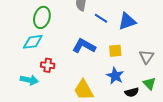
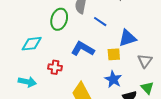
green ellipse: (42, 17) -> (59, 19), moved
blue triangle: (127, 21) -> (127, 38), moved
red cross: (48, 65) -> (55, 67), moved

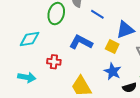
yellow square: (114, 54) -> (112, 46), turned 32

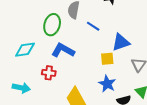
blue L-shape: (81, 42) -> (63, 50), moved
yellow square: (112, 46) -> (107, 59), turned -32

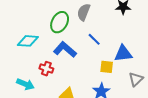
blue line: (93, 26) -> (94, 39), moved
cyan arrow: (21, 88) -> (25, 84), moved

